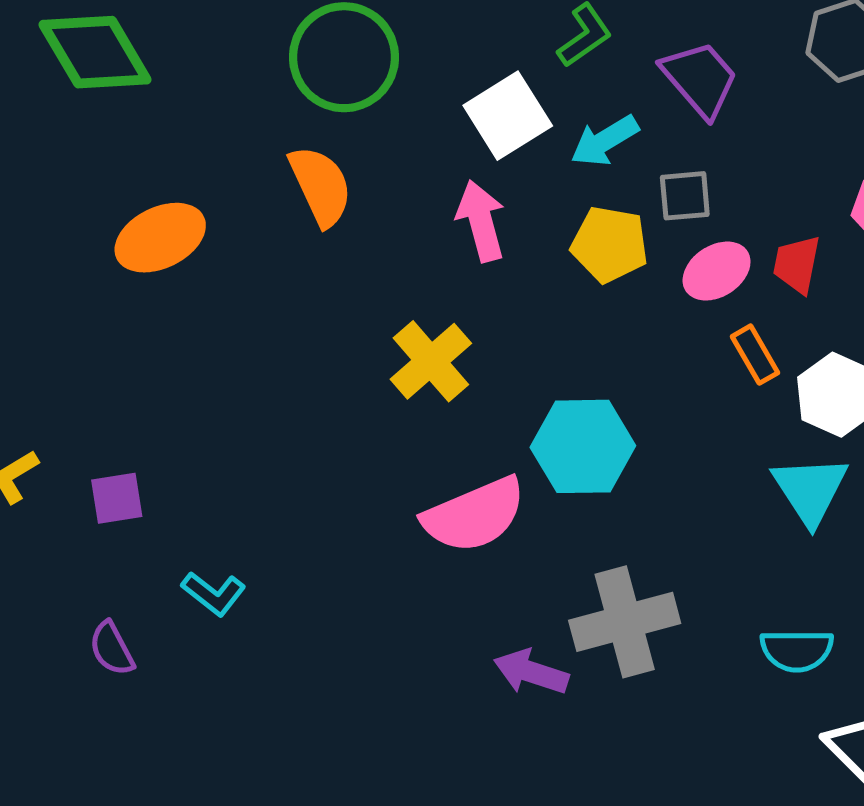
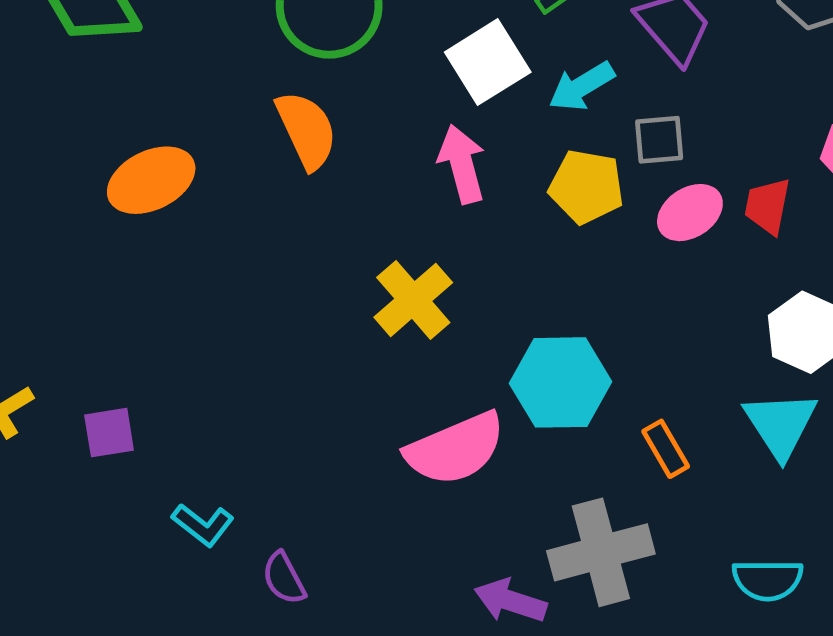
orange rectangle: (755, 355) -> (666, 449), moved
purple semicircle: (112, 649) -> (284, 578), moved

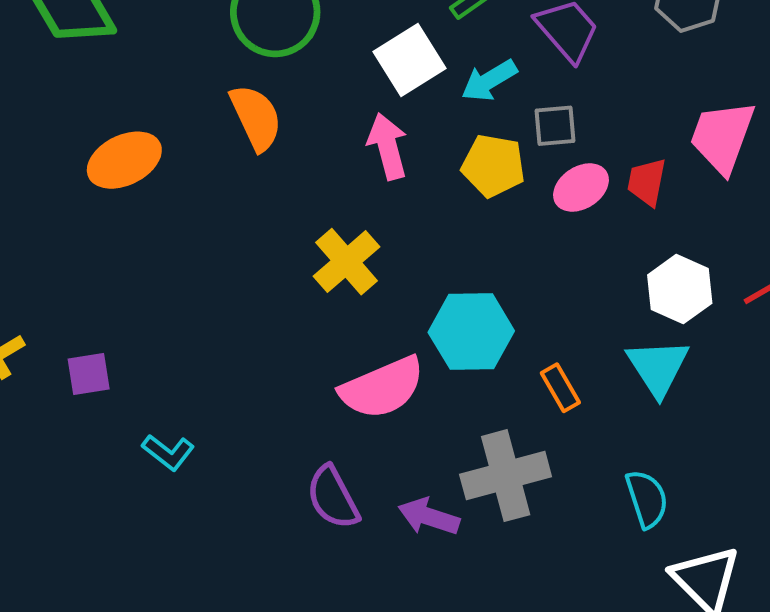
purple semicircle: (284, 578) -> (333, 497), moved, size x1.4
cyan semicircle: (768, 580) -> (647, 499), turned -108

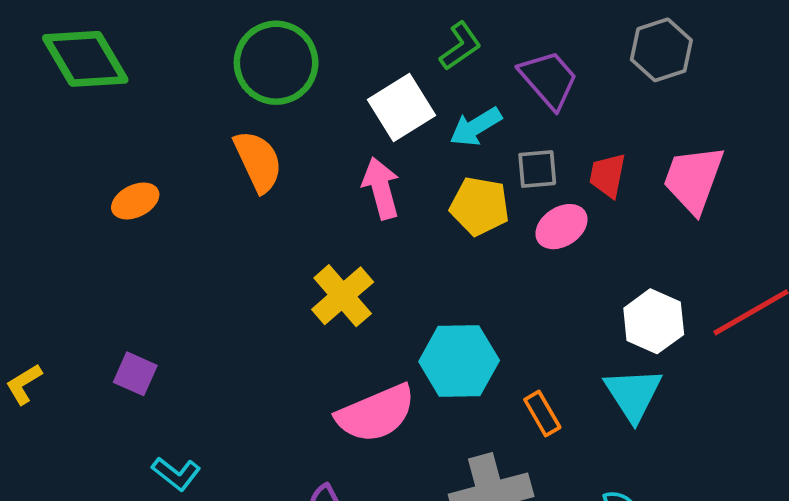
orange ellipse: (124, 160) -> (135, 201), size x0.7
red trapezoid: (647, 182) -> (608, 175), moved
purple square: (89, 374) -> (135, 374), moved, turned 33

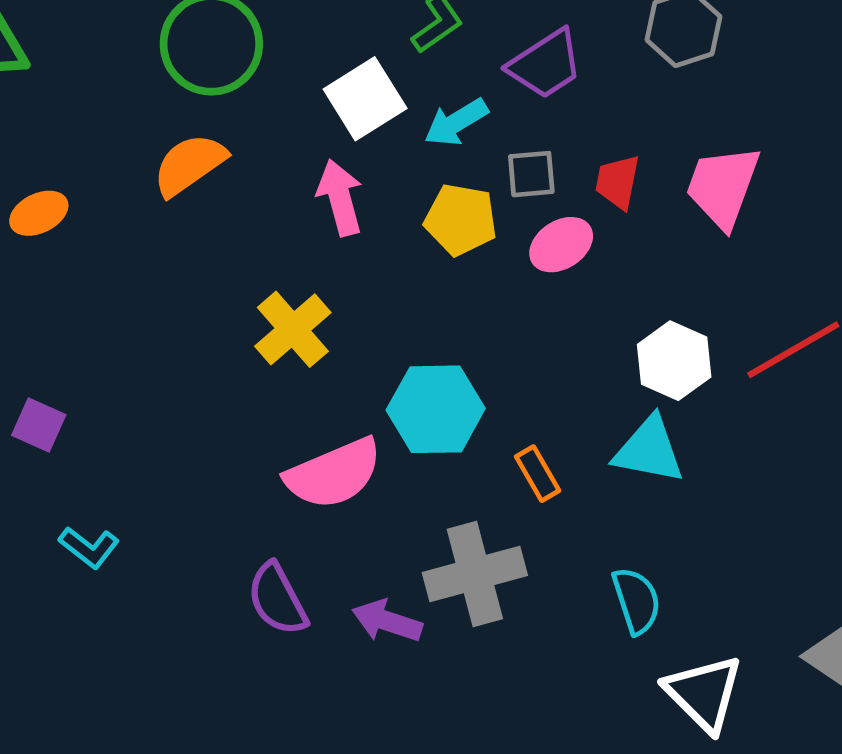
purple trapezoid: (549, 79) -> (545, 64), turned 98
orange semicircle: (258, 161) -> (189, 165), turned -100
cyan triangle: (633, 394) -> (649, 450), turned -46

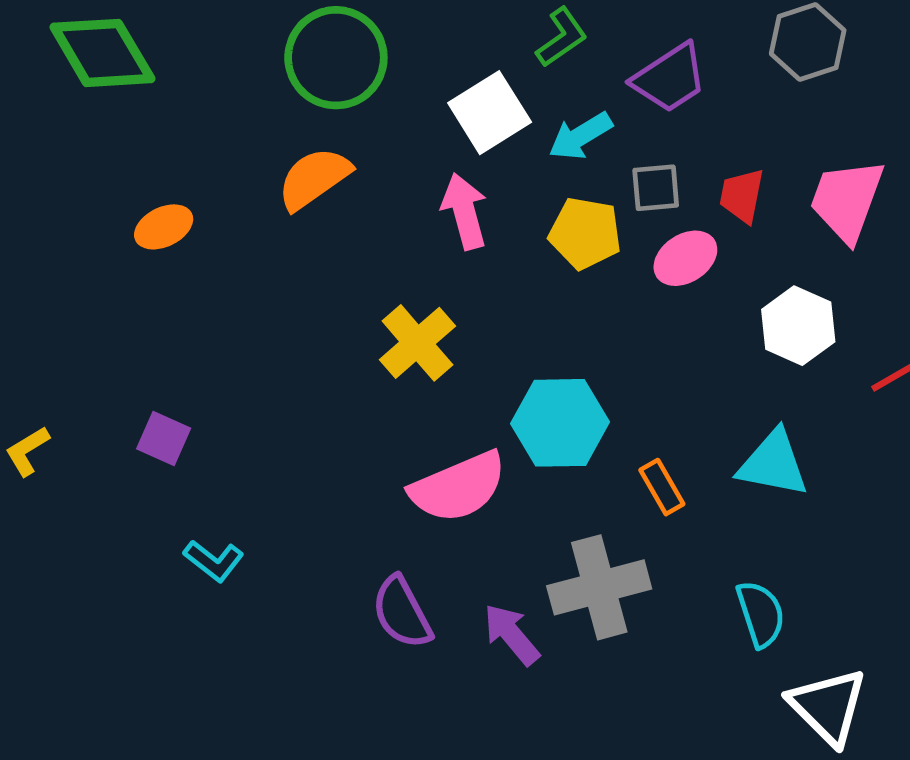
white hexagon: (674, 361) -> (798, 326), moved
purple arrow: (387, 621) -> (511, 634), turned 32

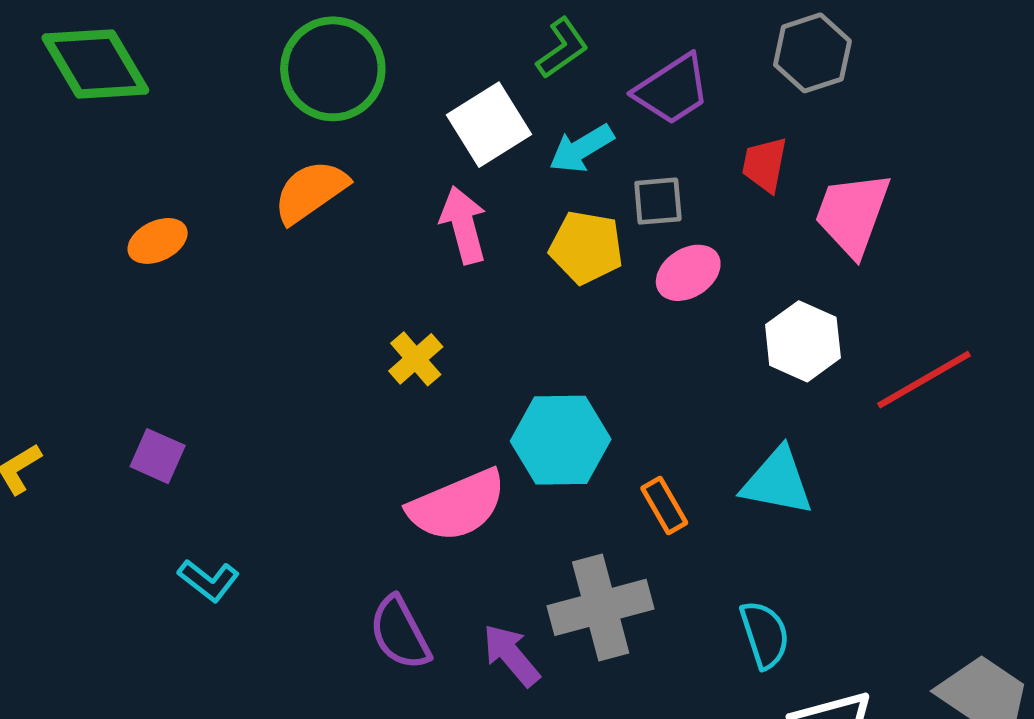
red trapezoid: (742, 196) -> (765, 164), moved
yellow cross: (417, 343) -> (416, 359), size x0.7

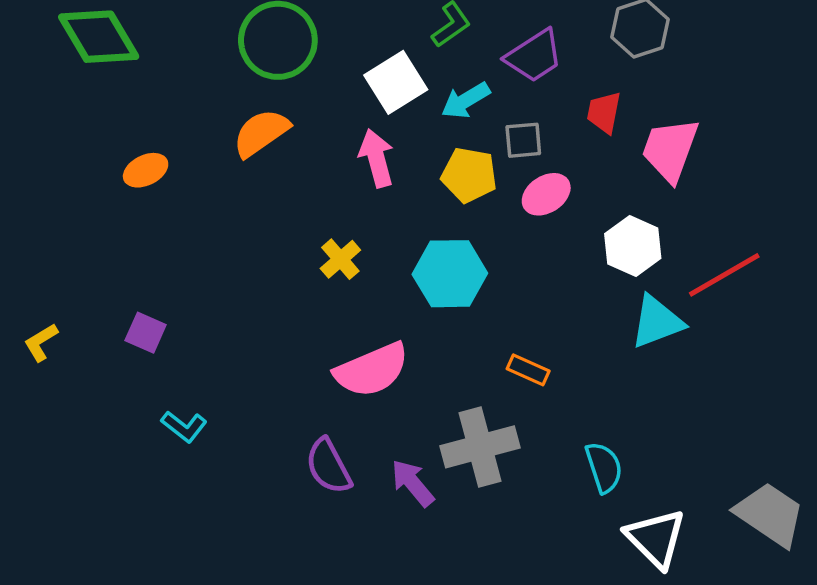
cyan hexagon: (561, 440) -> (450, 274), moved
cyan triangle: (777, 482) -> (657, 322), moved, turned -32
orange rectangle: (664, 505) -> (528, 370), turned -36

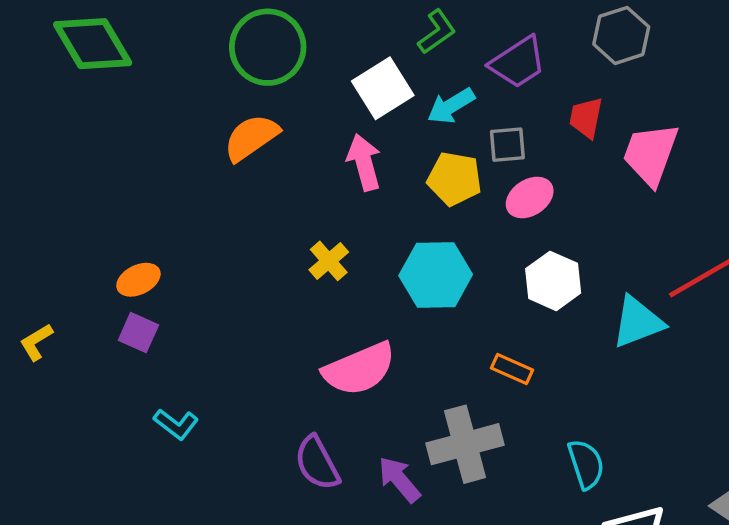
orange ellipse: (146, 170) -> (138, 280), moved
white hexagon: (633, 246) -> (553, 281), moved

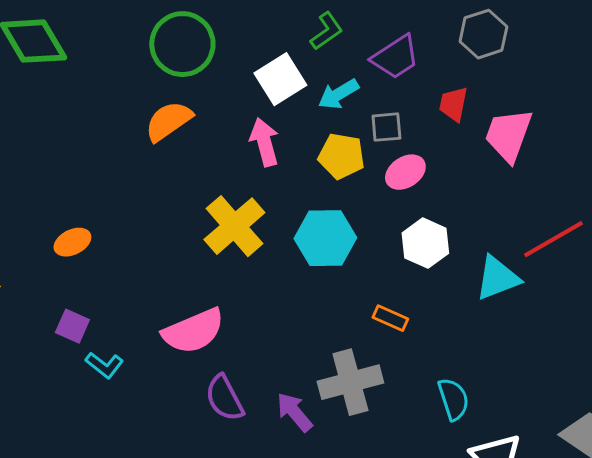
yellow cross: (329, 261) -> (234, 226), size x1.8
purple square: (138, 333) -> (72, 326), moved
pink semicircle: (359, 369) -> (193, 331), moved

